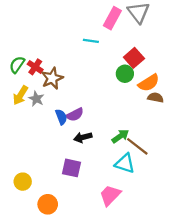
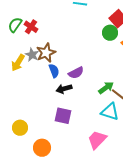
brown star: (52, 78) -> (46, 53), moved
yellow arrow: (20, 95) -> (18, 63), moved
purple semicircle: (75, 115) -> (76, 73), moved
black arrow: (83, 137) -> (64, 89), moved

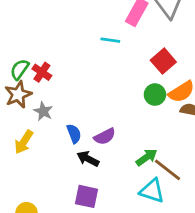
green circle: (110, 33) -> (155, 95), moved
brown star: (46, 53) -> (18, 95), moved
yellow arrow: (18, 63) -> (24, 142), moved
black arrow: (64, 89) -> (88, 159), turned 42

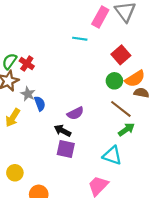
blue semicircle: (74, 134) -> (40, 104), moved
green arrow: (147, 157) -> (126, 130), moved
brown line: (167, 170) -> (121, 109), moved
purple square: (87, 196) -> (66, 149), moved

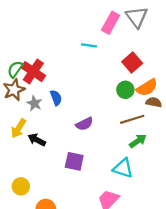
red cross: (27, 64) -> (33, 72), size x1.5
blue semicircle: (40, 104) -> (56, 98), moved
brown line: (121, 109) -> (132, 119), turned -55
black arrow: (62, 131) -> (37, 140), moved

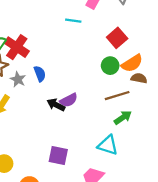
black arrow: (37, 140) -> (56, 105), moved
purple square: (74, 161) -> (58, 156), moved

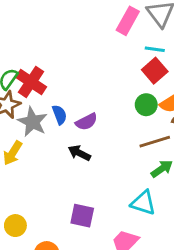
cyan line: (73, 21) -> (155, 49), moved
gray star: (18, 79) -> (32, 122), size x1.5
purple semicircle: (69, 100) -> (86, 122), moved

